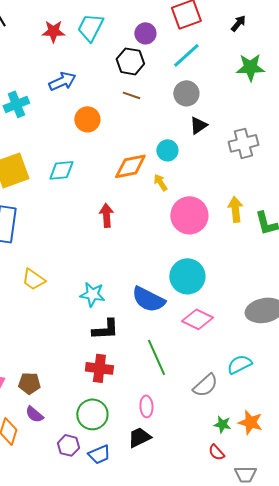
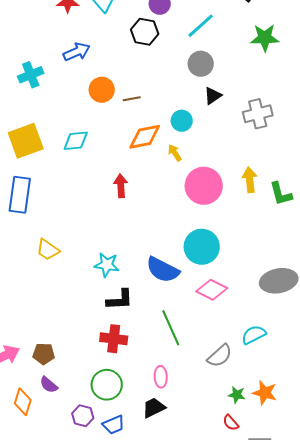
brown line: (131, 95) -> (132, 99), moved, turned -30

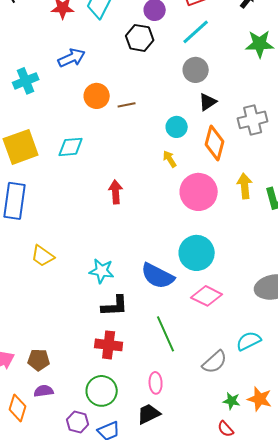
orange diamond: (145, 137) -> (215, 143), moved, turned -64
purple semicircle: (49, 385) -> (44, 391), turned 132

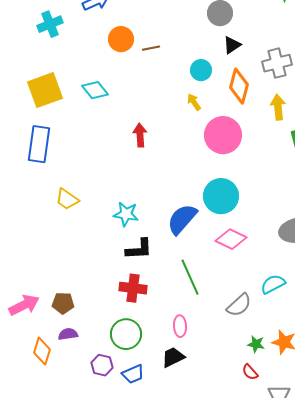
cyan diamond: (71, 147) -> (95, 90), turned 56
yellow arrow: (245, 186) -> (278, 107), moved
blue semicircle: (158, 276) -> (182, 219), turned 104

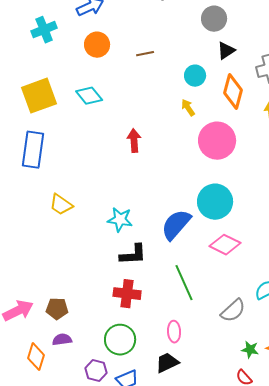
orange circle: (121, 39) -> (97, 45), moved

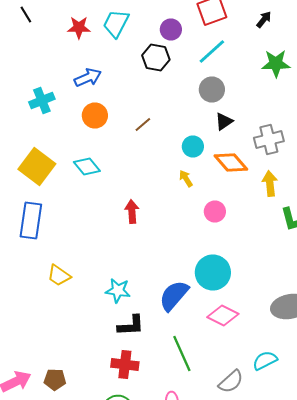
brown line: (145, 54) -> (143, 124), turned -30
orange diamond: (233, 92) -> (231, 162), turned -56
yellow square: (39, 96) -> (37, 166), turned -33
pink circle: (217, 141) -> (215, 212), size x0.6

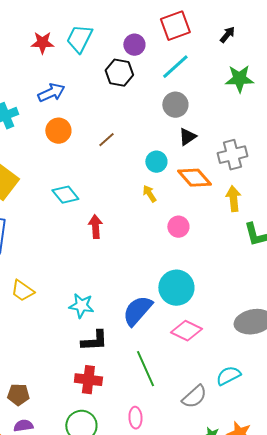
cyan diamond: (87, 166) -> (65, 195), moved

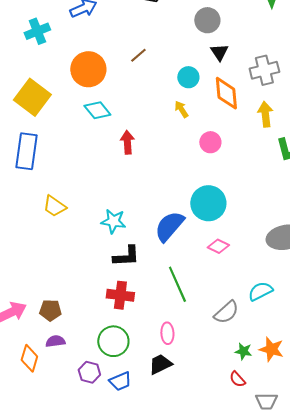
orange circle: (58, 131) -> (88, 69), moved, size x1.4
black triangle: (187, 137) -> (219, 52), turned -30
orange diamond: (194, 178) -> (226, 93), turned 36
pink diamond: (186, 331) -> (218, 246), size x0.7

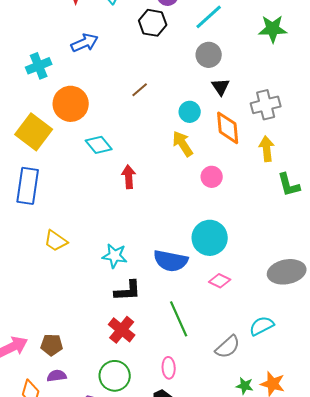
orange circle: (88, 69) -> (71, 104), moved
yellow arrow: (181, 109) -> (183, 144), size x1.5
blue semicircle: (169, 226) -> (171, 261), turned -120
red cross: (120, 295) -> (122, 330), turned 32

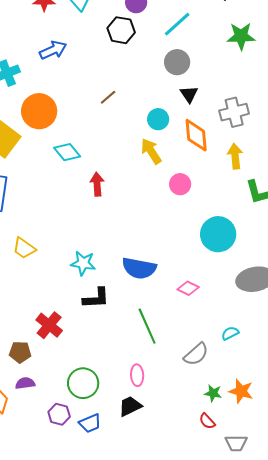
cyan circle: (210, 238) -> (218, 234), moved
cyan semicircle: (262, 326) -> (230, 333), size x0.7
red cross: (122, 330) -> (49, 325), moved

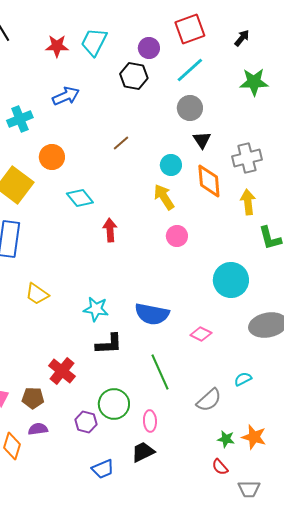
orange circle: (39, 111) -> (52, 157), size x0.7
pink circle: (180, 184) -> (177, 236), moved
green circle: (83, 383) -> (114, 404), moved
purple hexagon: (59, 414) -> (86, 422), moved

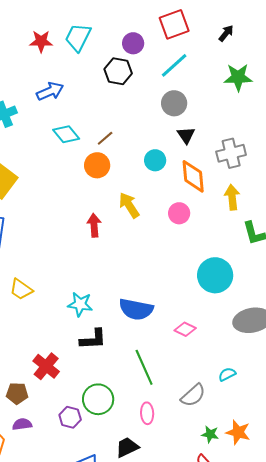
orange circle: (52, 157) -> (97, 165), moved
yellow arrow: (164, 197) -> (129, 205), moved
cyan diamond: (80, 198) -> (66, 134), moved
pink circle: (177, 236) -> (179, 213), moved
pink ellipse: (150, 421) -> (147, 413), moved

